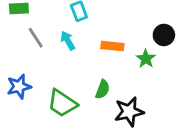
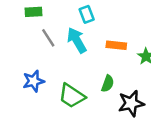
cyan arrow: (68, 41) -> (77, 40), size x1.5

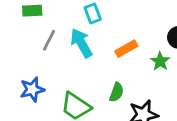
gray line: (48, 38) -> (49, 40), turned 60
orange rectangle: (116, 45) -> (126, 49), turned -36

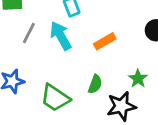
green star: (160, 61) -> (138, 79), moved

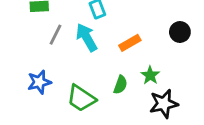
green star: (138, 79) -> (150, 75), moved
black star: (121, 106) -> (164, 104), moved

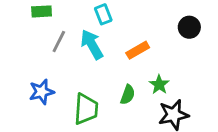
black circle: (180, 32) -> (189, 27), moved
green trapezoid: (81, 98) -> (86, 109), turned -120

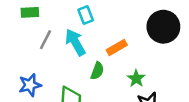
black circle: (189, 27) -> (163, 27), size x1.6
green semicircle: (128, 95) -> (97, 71), moved

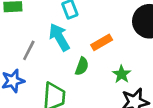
gray line: (45, 40) -> (29, 50), moved

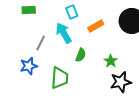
orange rectangle: (102, 42) -> (96, 26), moved

